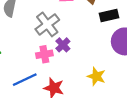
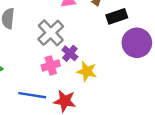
yellow star: (96, 76) -> (87, 71), moved
blue line: (25, 80) -> (32, 95), turned 40

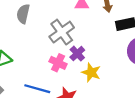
pink cross: (51, 65) -> (58, 63), turned 35

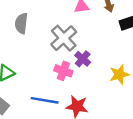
yellow star: (91, 72) -> (119, 74), moved, turned -30

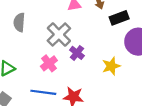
pink cross: (63, 71) -> (49, 63), moved, turned 35

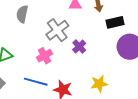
purple cross: (77, 53) -> (79, 46), moved
yellow star: (111, 66) -> (99, 84), moved

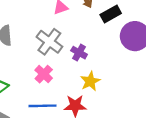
yellow star: (99, 84) -> (90, 81), moved

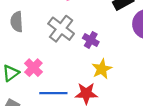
pink cross: (44, 74) -> (33, 68), moved

